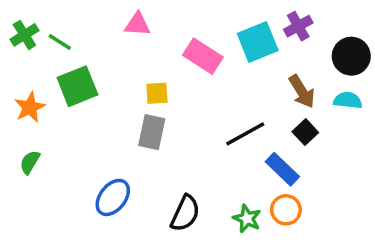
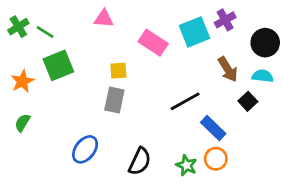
black square: (305, 132) -> (248, 101), moved

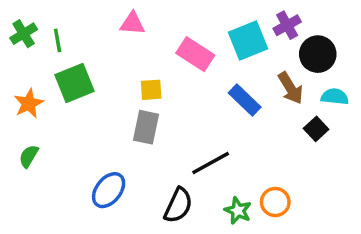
green line: (45, 32) -> (58, 40), turned 48
black circle: (265, 43) -> (318, 54), moved
black line: (185, 101) -> (211, 163), moved
blue rectangle: (213, 128) -> (245, 100), moved

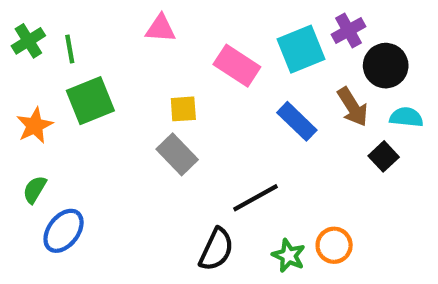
gray rectangle: (146, 127) -> (177, 154), turned -56
blue ellipse: (109, 190) -> (64, 231), moved

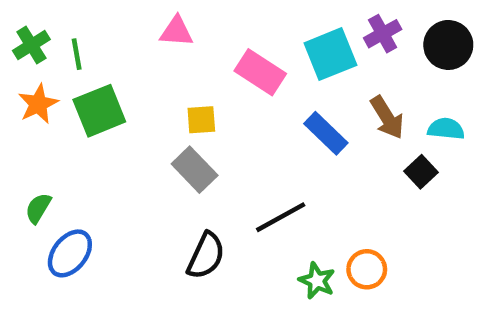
black circle: (386, 66) -> (448, 45), moved
orange star: (35, 125) -> (38, 104), moved
black semicircle: (216, 249) -> (206, 256), moved

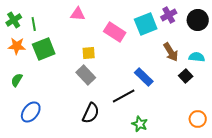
orange star: (38, 104) -> (17, 46), turned 30
blue rectangle: (326, 133) -> (144, 77), moved
green semicircle: (38, 208) -> (17, 80), moved
orange circle: (367, 269) -> (198, 119), moved

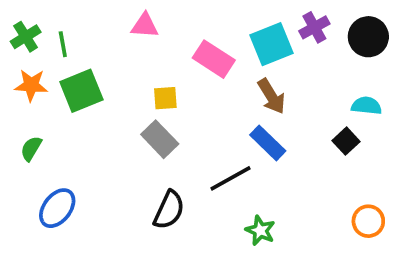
brown arrow: (171, 52) -> (271, 96), moved

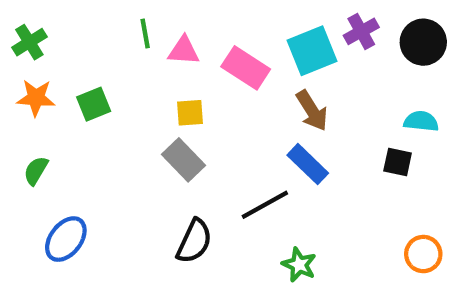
pink triangle: (145, 26) -> (184, 51), moved
green line: (63, 44) -> (145, 34), moved
green square: (81, 91) -> (94, 104), size x0.7
black square: (346, 141) -> (398, 162), turned -35

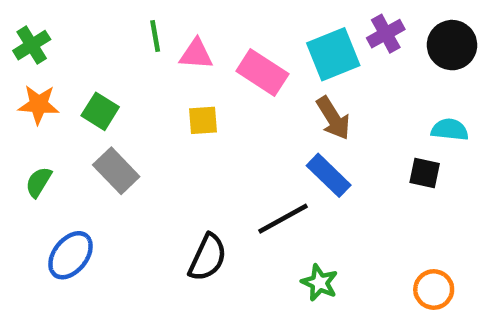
green square: (94, 104) -> (100, 111), turned -36
gray rectangle: (184, 160) -> (116, 171), moved
orange circle: (423, 254) -> (434, 289), moved

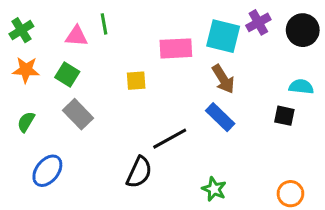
pink triangle: (196, 54) -> (76, 36), moved
cyan square: (333, 54) -> (223, 36), turned 36
pink rectangle: (262, 72) -> (176, 48), turned -36
black line: (283, 219) -> (170, 139), moved

